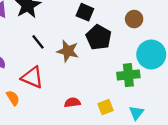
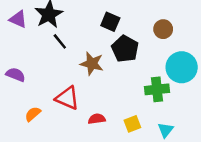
black line: (38, 42) -> (60, 41), moved
red triangle: (32, 77) -> (67, 98), moved
orange semicircle: (13, 98) -> (33, 114), turned -98

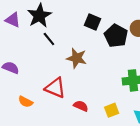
black pentagon: (125, 49) -> (116, 36), moved
orange semicircle: (33, 114) -> (26, 102), turned -112
red semicircle: (97, 119) -> (81, 106), turned 32

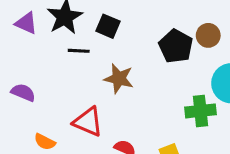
black square: (93, 22) -> (108, 26), moved
black line: (49, 39) -> (79, 51), turned -48

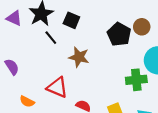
black line: (79, 51) -> (51, 38), turned 48
purple semicircle: (23, 92) -> (12, 67), turned 35

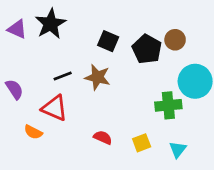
black square: (71, 20) -> (108, 41), moved
black line: (51, 38) -> (63, 76), moved, turned -72
red triangle: (57, 87) -> (55, 108), moved

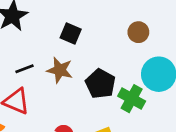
black pentagon: (147, 49) -> (100, 84), moved
green cross: (168, 105) -> (132, 99), turned 35

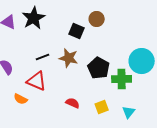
brown circle: (138, 32) -> (97, 19), moved
green cross: (132, 99) -> (122, 79), turned -30

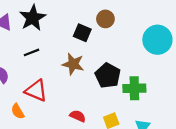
black line: (43, 57) -> (32, 52), moved
cyan circle: (142, 61) -> (157, 40), moved
orange semicircle: (21, 99) -> (18, 111), turned 32

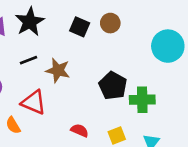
black square: (82, 33) -> (80, 27), moved
brown star: (73, 64) -> (58, 70), moved

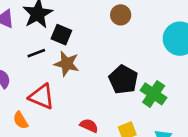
black square: (80, 27) -> (61, 35), moved
green cross: (142, 100) -> (154, 94), turned 35

